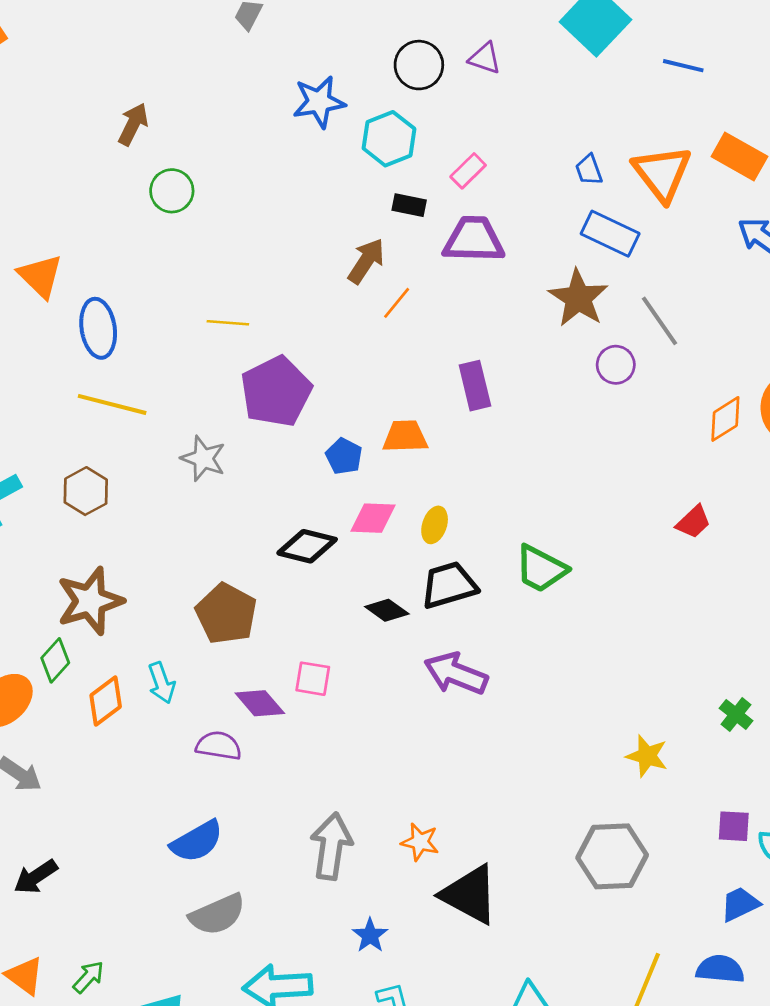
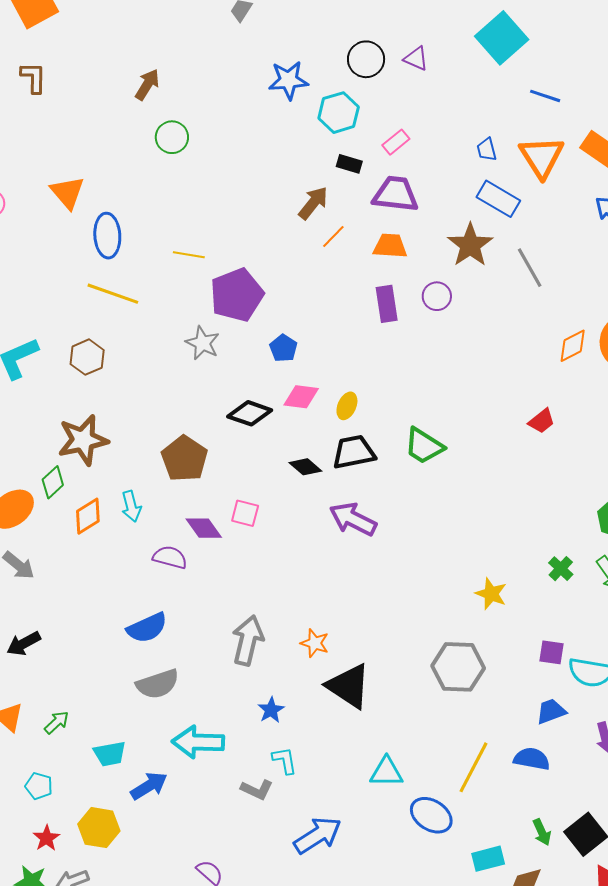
blue line: (683, 66) -> (545, 96), moved
yellow line: (228, 323) -> (189, 255), moved
purple circle: (616, 365) -> (437, 296), moved
orange trapezoid: (405, 436) -> (390, 246), moved
gray star: (203, 458) -> (203, 343), moved

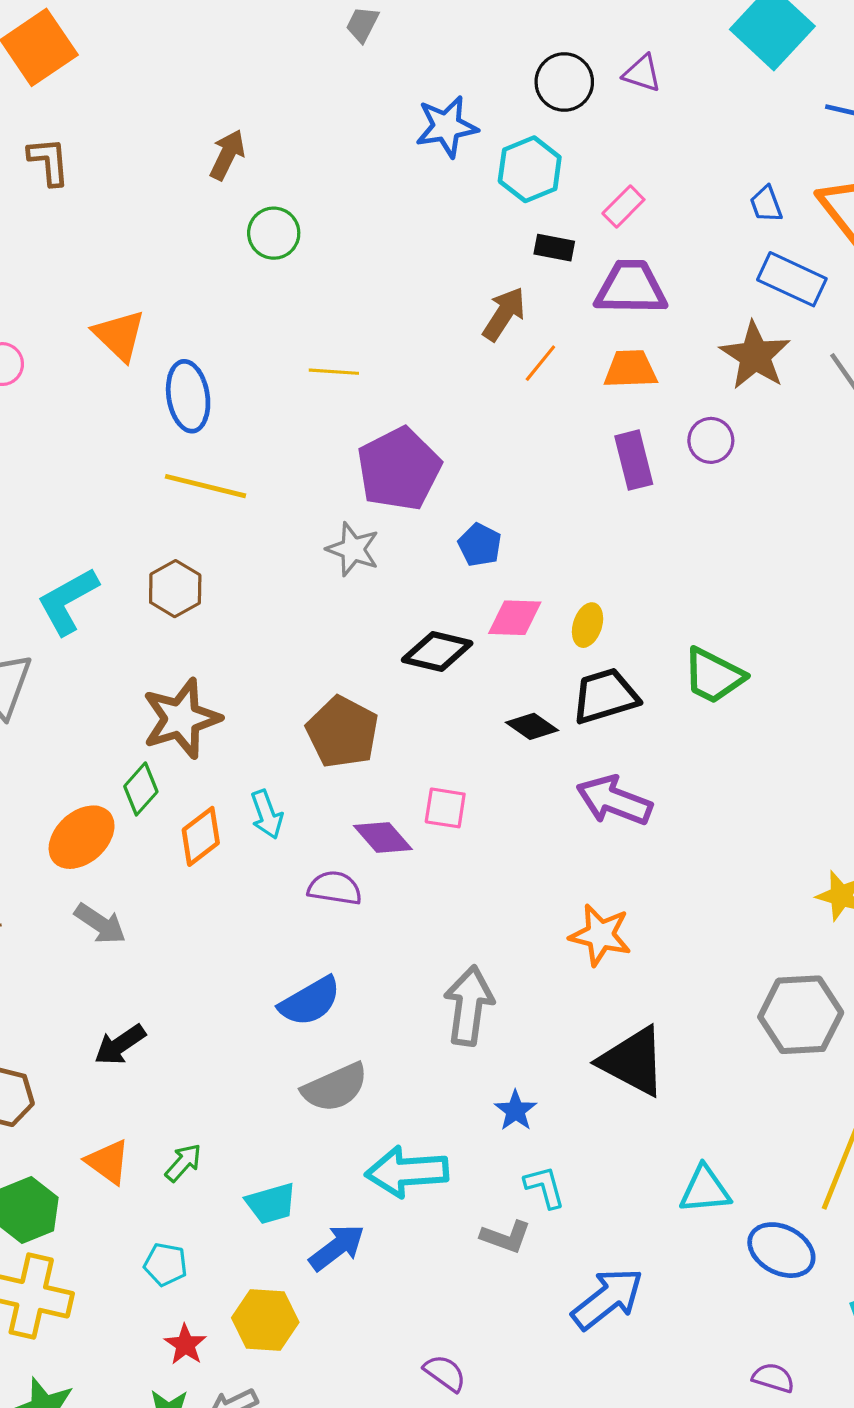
yellow line: (189, 255) -> (334, 372), moved
orange star: (315, 643) -> (600, 935), moved, size x1.4

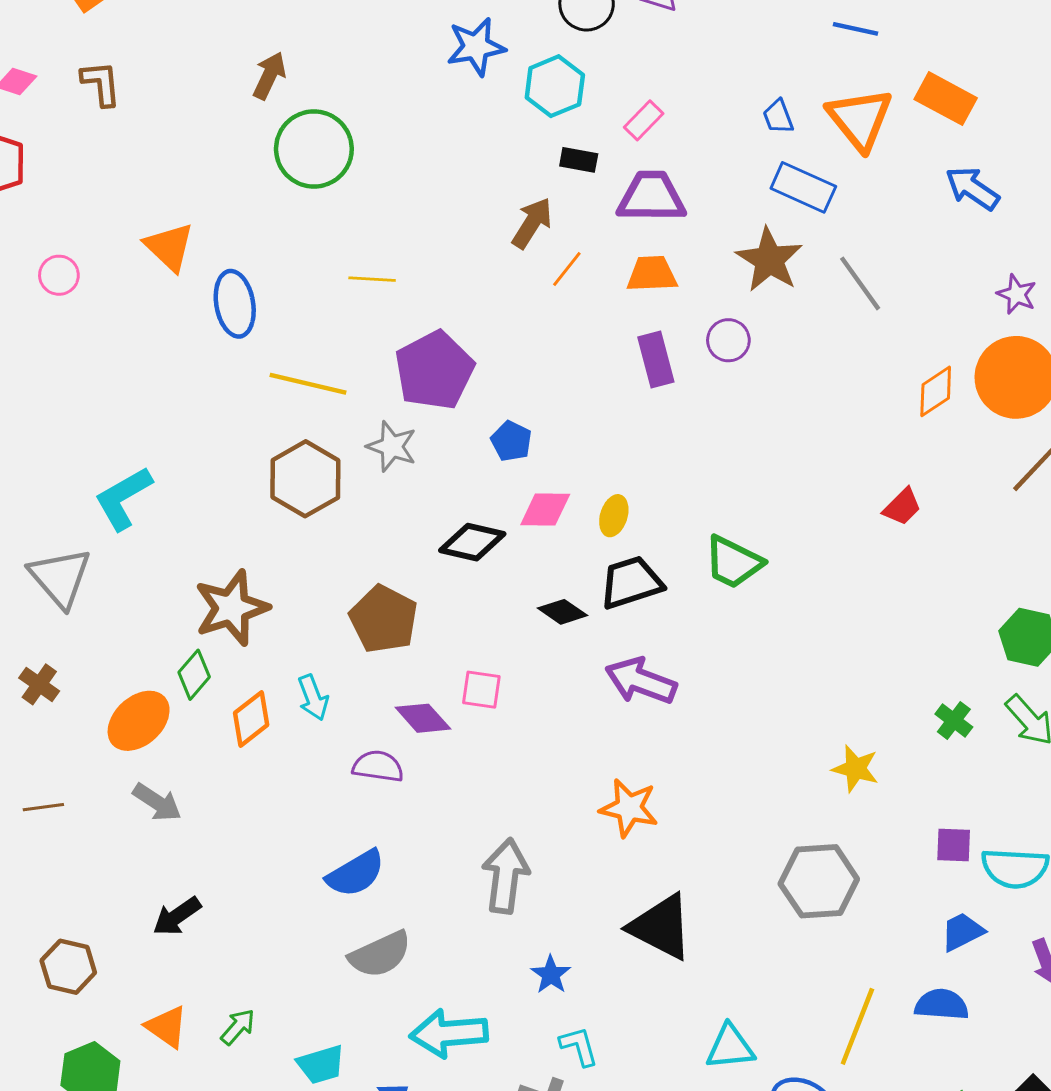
green circle: (274, 233) -> (314, 149), size x1.6
yellow line: (205, 486) -> (308, 384), moved
brown hexagon: (175, 589) -> (305, 479), moved, size x1.4

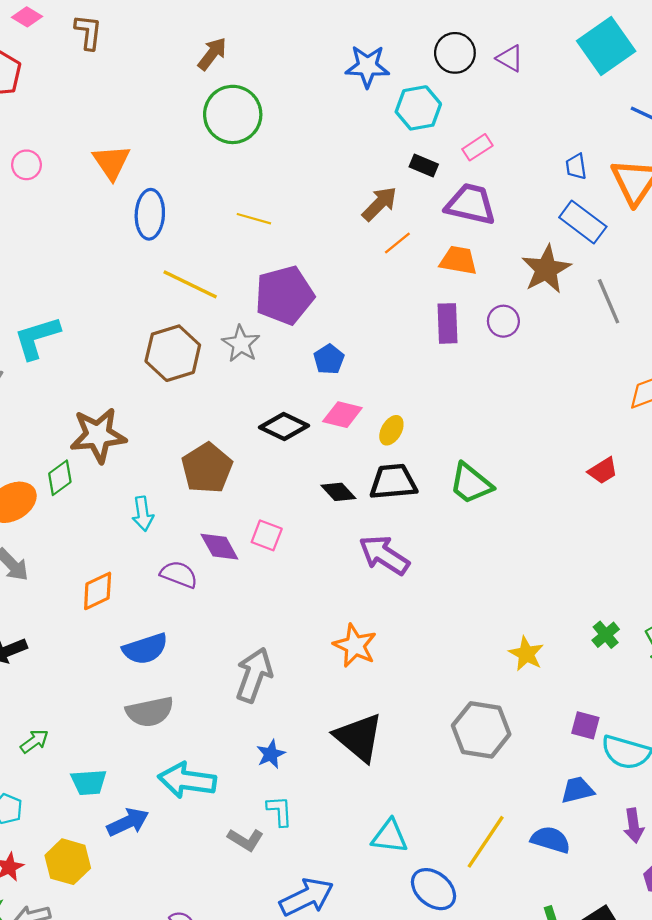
orange diamond: (251, 719) -> (98, 591), moved

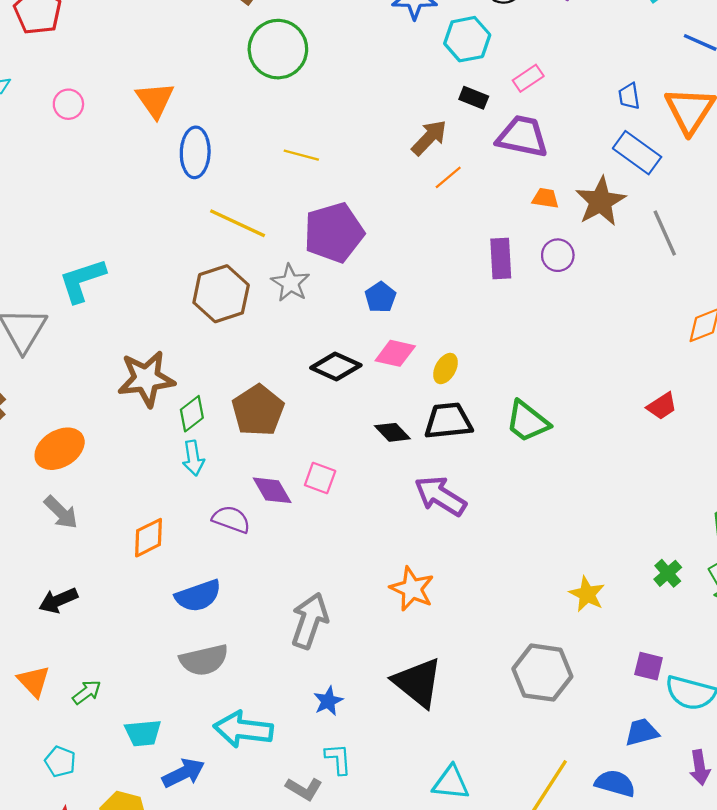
orange trapezoid: (458, 260) -> (545, 198), moved, size x0.7
green diamond: (60, 478) -> (192, 414), moved

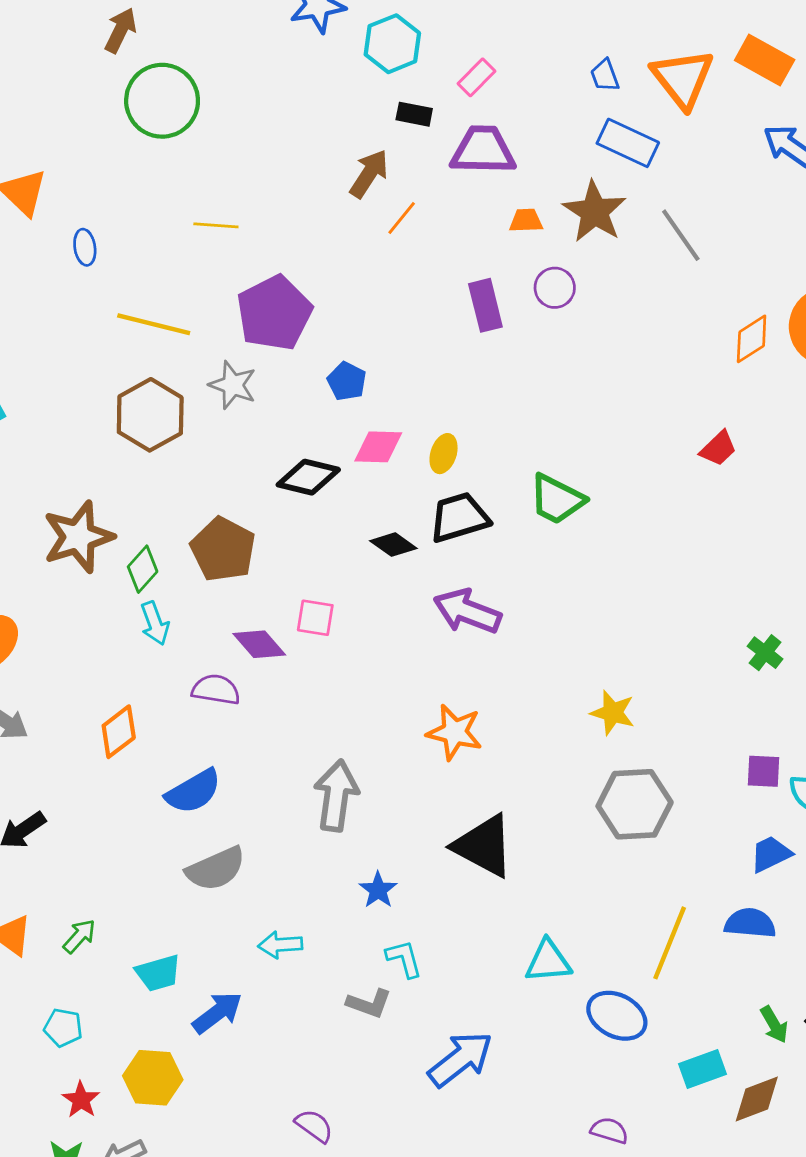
blue ellipse: (195, 152) -> (85, 247), size x0.6
yellow star: (587, 594) -> (613, 713), moved
cyan arrow: (243, 729) -> (280, 945), size x0.6

